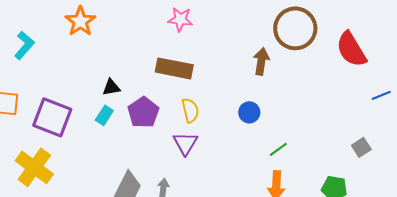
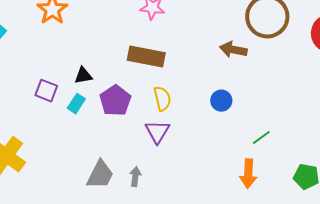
brown arrow: (261, 61) -> (233, 50), turned -88
purple square: (52, 117) -> (46, 91), moved, size x0.6
green line: (278, 149) -> (261, 138), moved

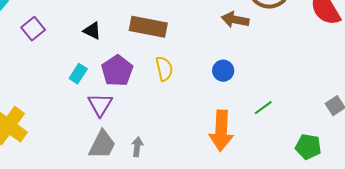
black triangle: (83, 76) -> (92, 31), moved, turned 36
purple square: (46, 91) -> (33, 29), moved, turned 30
purple triangle: (157, 132) -> (100, 105), moved
orange arrow: (248, 174) -> (221, 131), moved, size x1.4

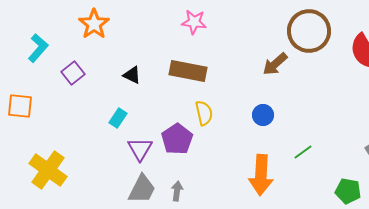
brown arrow: (235, 20) -> (275, 64), turned -52
purple pentagon: (117, 71) -> (177, 139), moved

